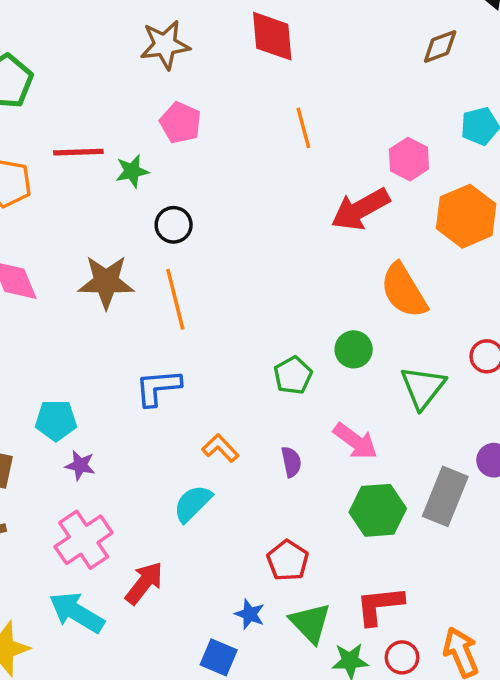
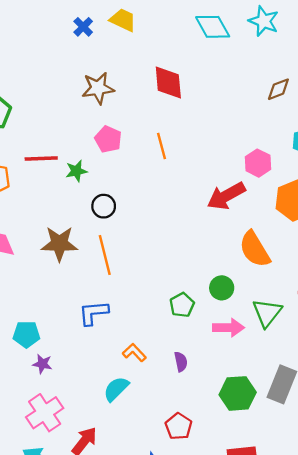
orange line: (303, 128) -> (162, 146), moved
pink arrow: (355, 441) -> (228, 328), moved, turned -36

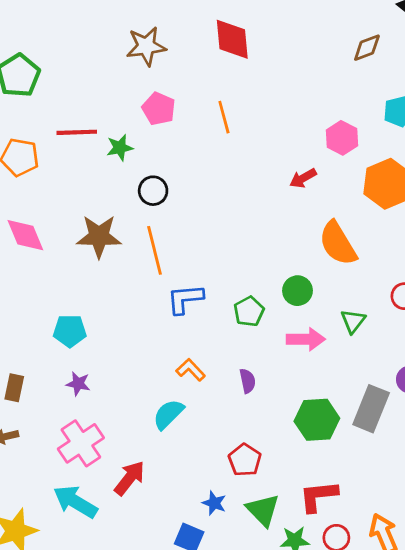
red arrow: (226, 196) -> (303, 178), size x0.6
blue L-shape: (93, 313) -> (185, 299), moved
green triangle: (267, 313) -> (353, 321), size x0.7
cyan pentagon: (26, 334) -> (70, 331), moved

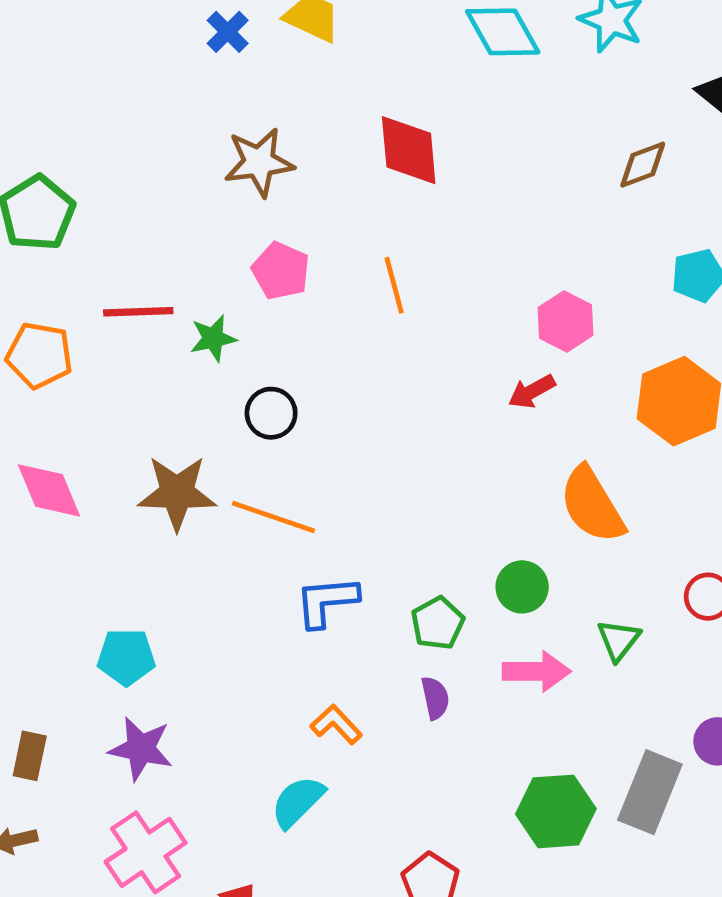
pink hexagon: (342, 138) -> (566, 321), moved
orange line: (154, 250) -> (273, 517), turned -57
purple semicircle: (248, 381) -> (435, 698), moved
purple star: (78, 384) -> (141, 749), size x1.5

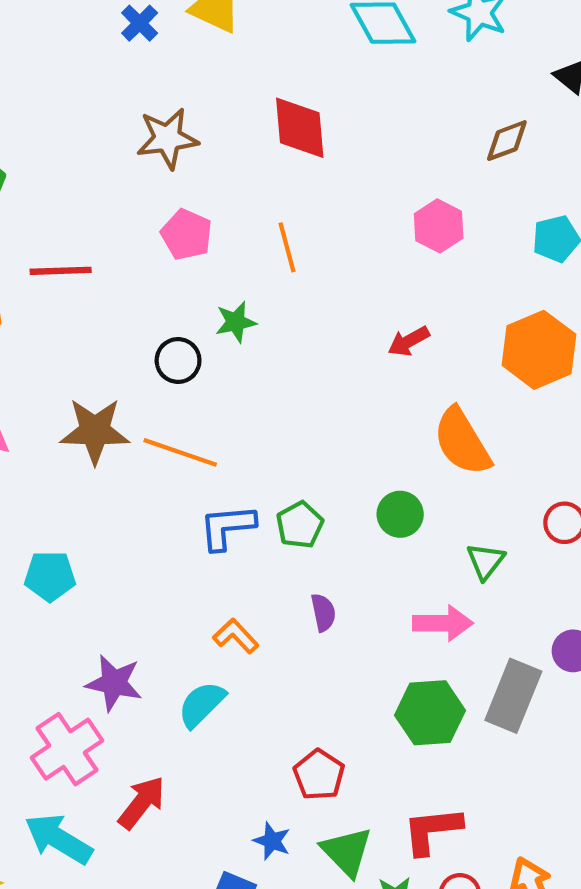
pink hexagon: (566, 321) -> (439, 226), moved
green star: (213, 338) -> (236, 322), moved
green pentagon: (438, 623) -> (300, 525), moved
pink arrow: (537, 671) -> (443, 623), moved
purple star: (141, 749) -> (114, 683), moved

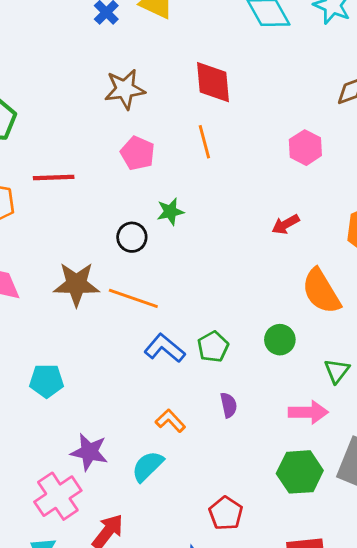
orange line: (287, 247) -> (204, 142), moved
blue L-shape: (227, 527) -> (165, 348), turned 45

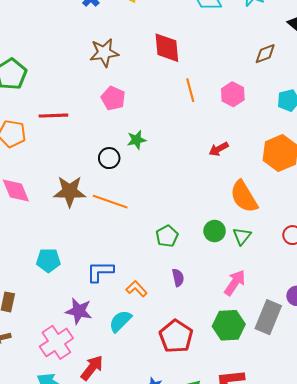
orange line: (204, 142) -> (190, 90), moved
blue L-shape: (165, 348) -> (100, 272), moved, turned -40
green triangle: (337, 371) -> (242, 236), moved
pink arrow: (308, 412) -> (235, 283), turned -56
red pentagon: (226, 513) -> (176, 336), moved, size x1.4

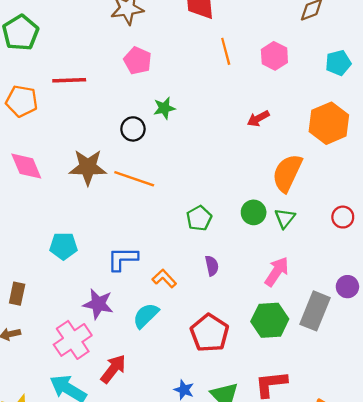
orange semicircle: (244, 197) -> (287, 173), turned 56

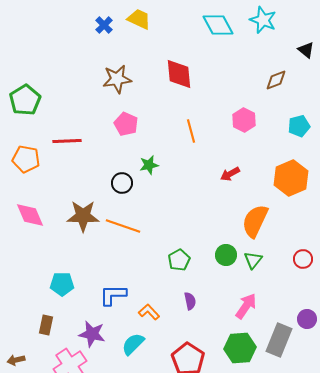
orange line: (226, 51) -> (191, 131), moved
brown rectangle: (17, 294) -> (46, 325), moved

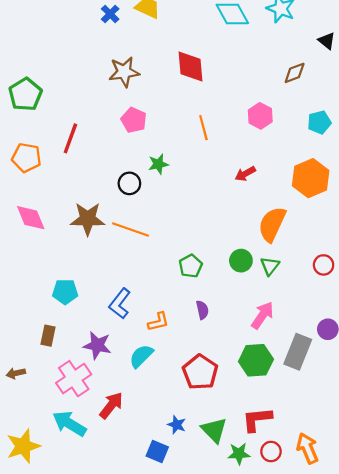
red line: (67, 141) -> (70, 138), turned -68
blue L-shape: (113, 295) -> (120, 304), turned -52
orange L-shape: (149, 312) -> (158, 322), turned 120

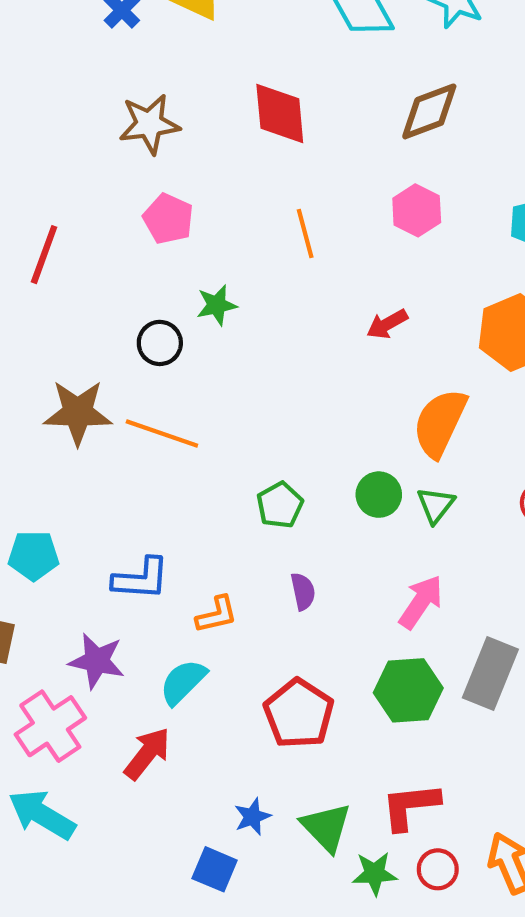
brown diamond: (295, 73) -> (429, 111), moved, size x1.4
blue L-shape: (120, 304) -> (141, 579), turned -124
red arrow: (111, 405) -> (147, 754), moved
blue star: (177, 425) -> (252, 817), turned 30

